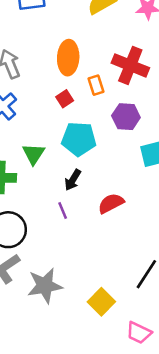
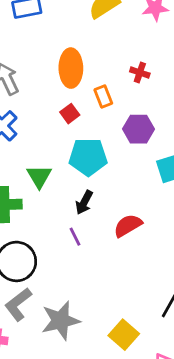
red cross: (130, 65) -> (140, 72), size x0.5

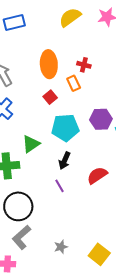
red cross: (140, 72) -> (84, 65), moved
purple hexagon: (138, 129) -> (101, 119), moved
green triangle: (39, 176) -> (31, 144), turned 30
gray star: (61, 321) -> (61, 247), moved, size x0.5

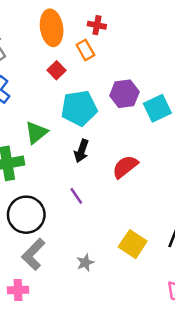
purple line: (60, 186) -> (76, 196), moved
yellow square: (99, 254) -> (133, 244), moved

